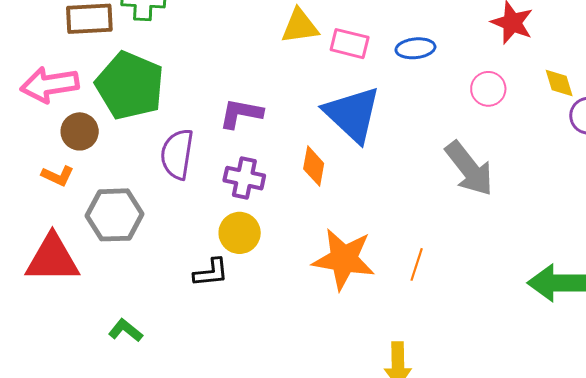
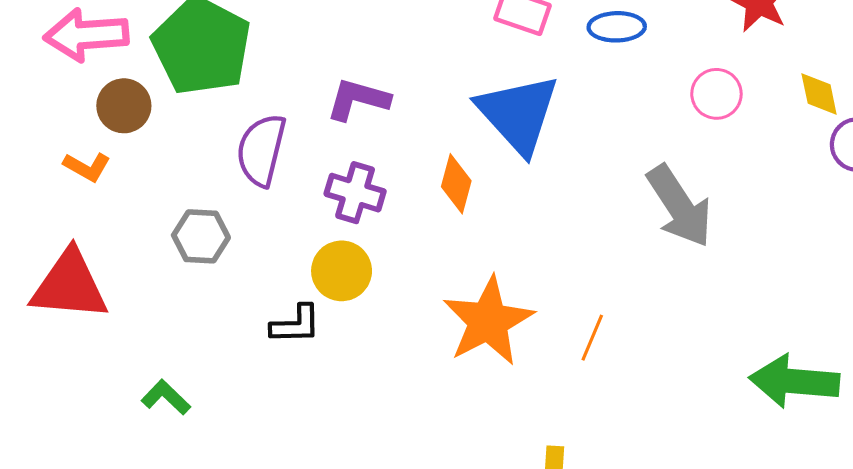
gray hexagon: (114, 215) -> (201, 236), moved, size x0.7
orange star: (344, 259) -> (488, 321), turned 30

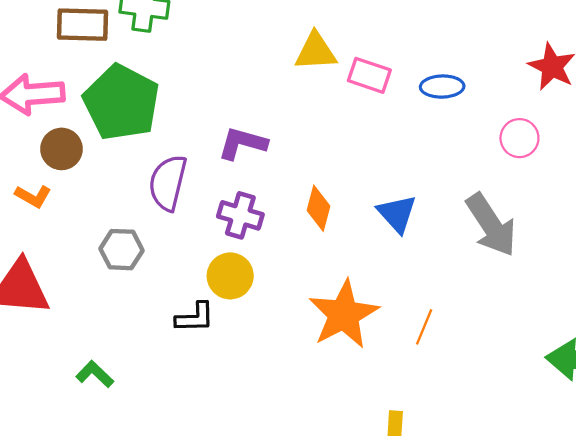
blue triangle: (518, 114) -> (397, 214), moved, size x0.6

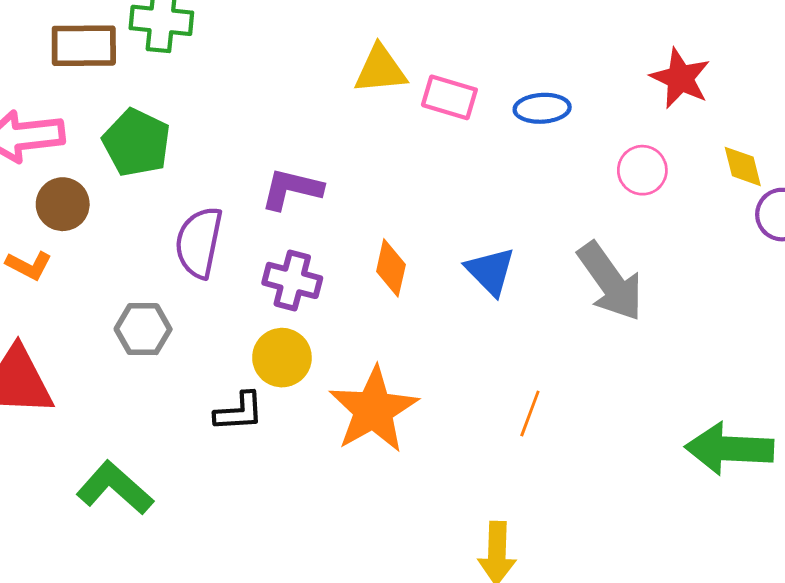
green pentagon: (121, 102) -> (137, 143), size x0.7
orange star: (344, 314) -> (373, 410), moved
green L-shape: (95, 374) -> (115, 488), size x1.6

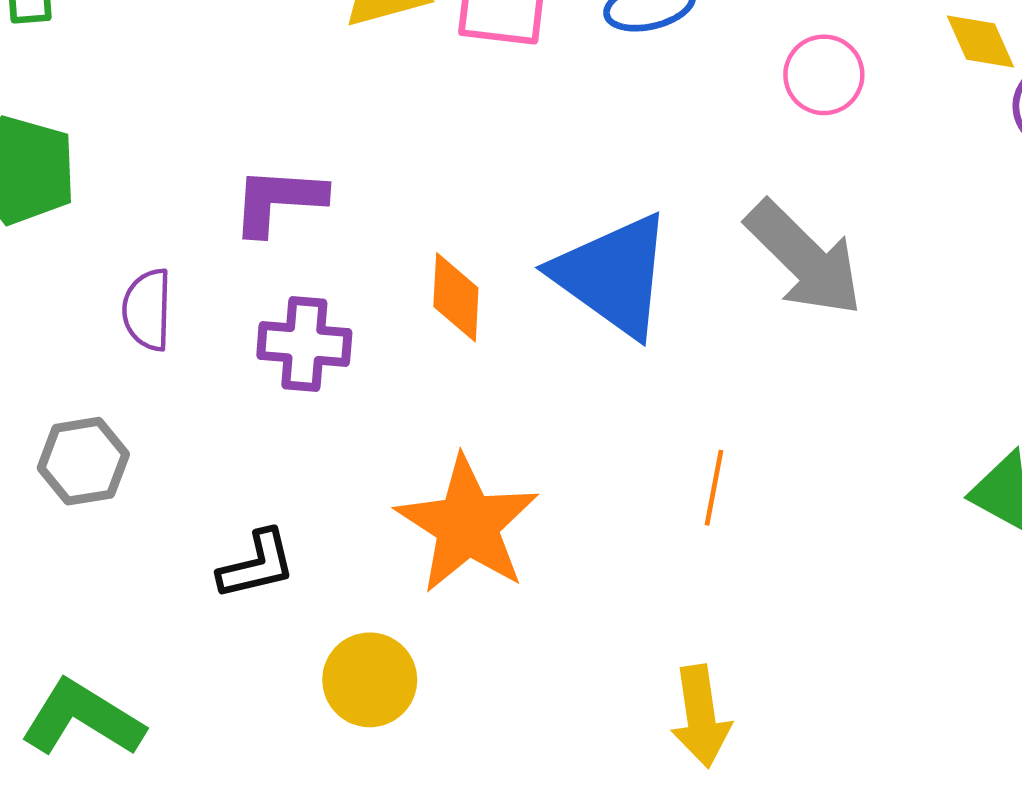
purple semicircle: (199, 242) -> (147, 310), size x0.7
blue triangle: (490, 271) -> (613, 275), size x1.6
yellow circle: (282, 358) -> (370, 680), moved

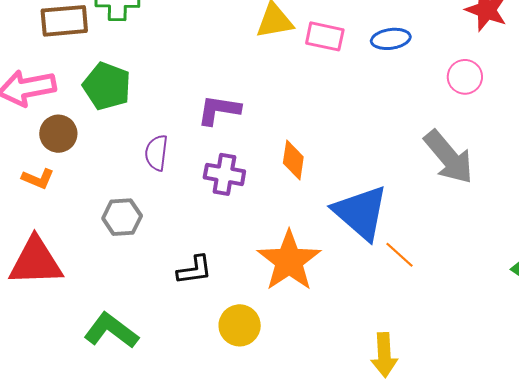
blue triangle: (613, 275) -> (361, 213), moved
orange line: (714, 488) -> (399, 255), turned -64

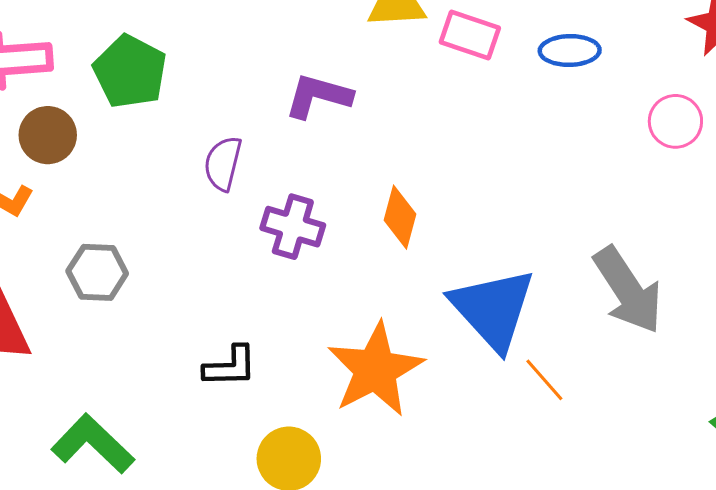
purple L-shape: (219, 110) -> (318, 96), moved
purple semicircle: (156, 153) -> (223, 163), moved
gray arrow: (449, 157) -> (628, 290), moved
gray hexagon: (122, 217) -> (97, 272), moved

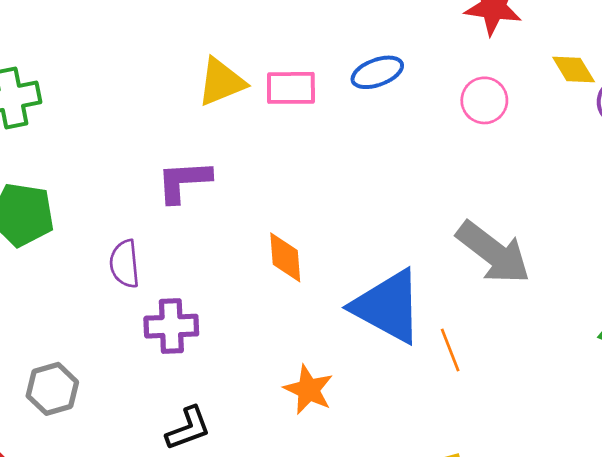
purple cross: (293, 227) -> (171, 326), moved
orange star: (375, 370) -> (309, 390), size x0.6
orange line: (544, 380) -> (450, 350), turned 39

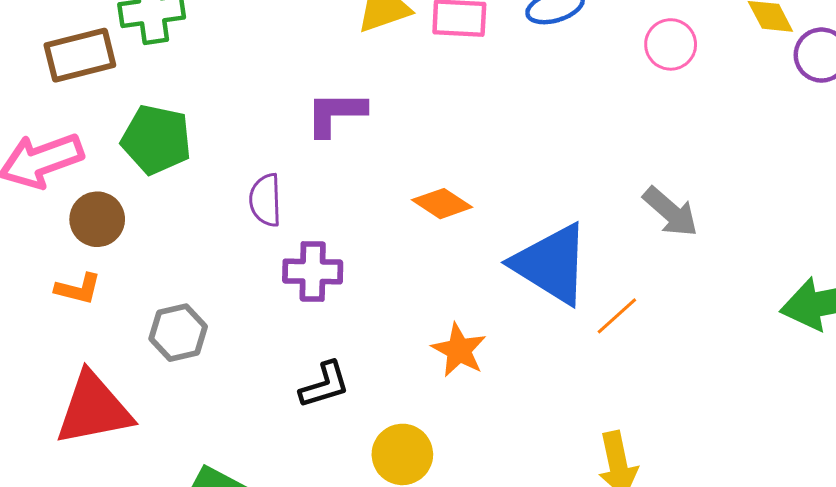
gray arrow: (493, 253) -> (671, 212), size x0.7
orange diamond: (285, 257) -> (442, 204), turned -56
orange line: (450, 350) -> (617, 316), turned 66

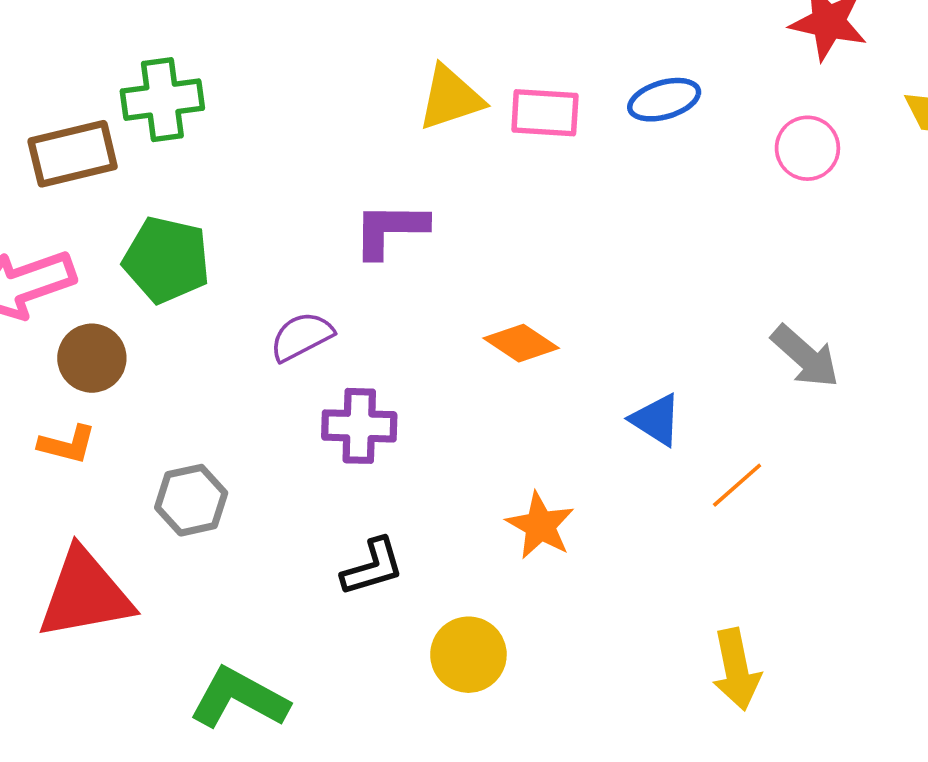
purple semicircle: (266, 200) -> (302, 336), turned 64
blue triangle: (551, 264) -> (656, 420), size x0.5

